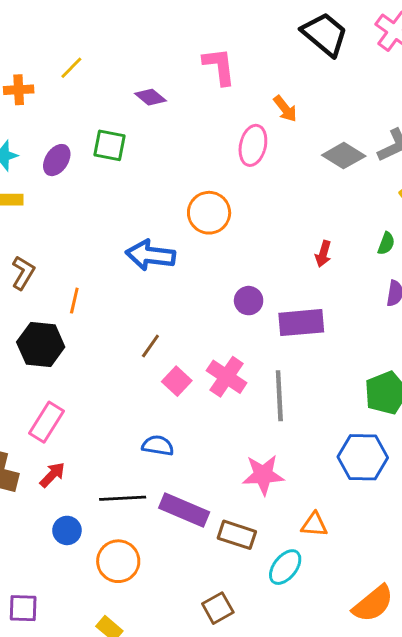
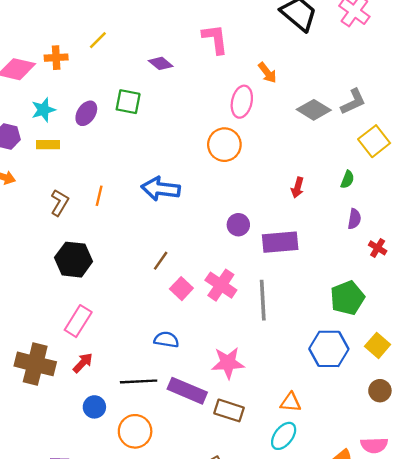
orange circle: (209, 213) -> (224, 145), moved
orange line: (74, 301) -> (99, 196), moved
pink star: (263, 475) -> (228, 363), moved
cyan ellipse: (285, 567) -> (284, 436), moved

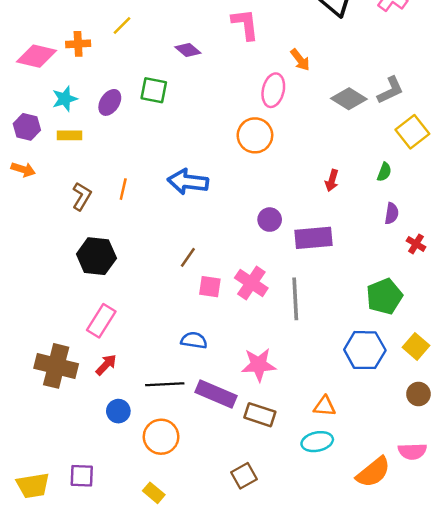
pink square: (181, 289) -> (210, 287), turned -35
cyan ellipse: (284, 436) -> (317, 442), turned 40

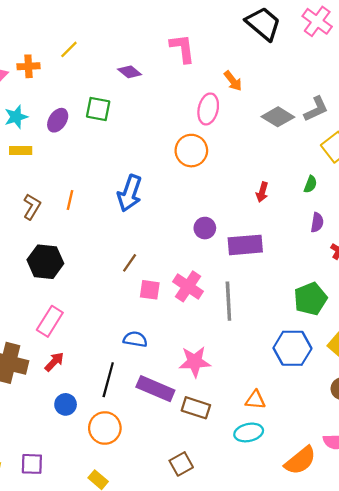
blue arrow: (188, 182) -> (130, 193), turned -78
black line: (165, 384) -> (108, 380), turned -72

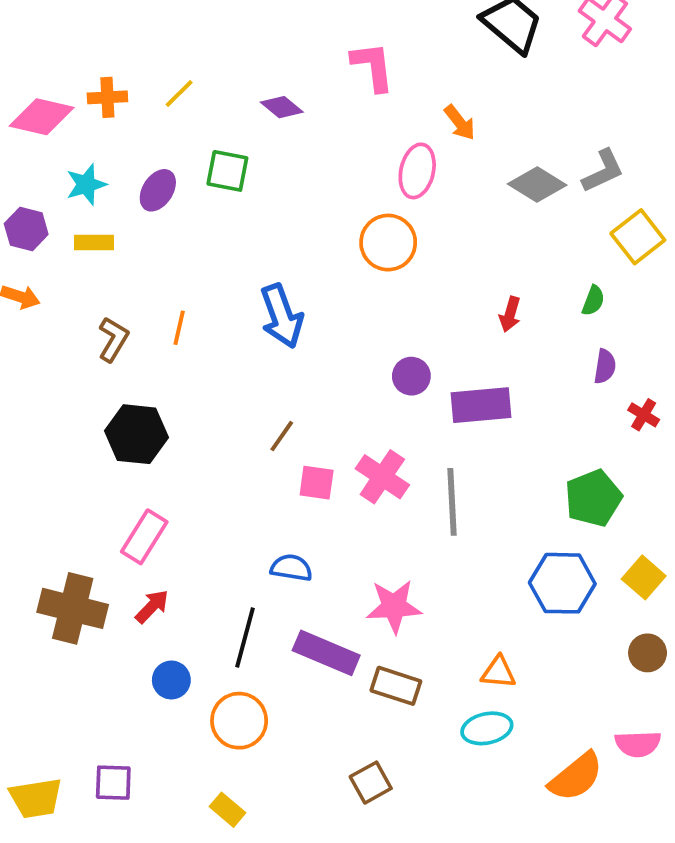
yellow line: (69, 49) -> (179, 94), moved
blue arrow: (130, 193) -> (282, 316), turned -39

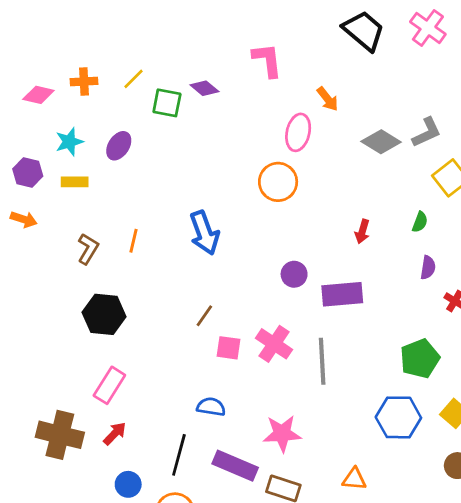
pink diamond: (42, 117) -> (38, 95), size x0.7
green square: (227, 171) -> (167, 103), moved

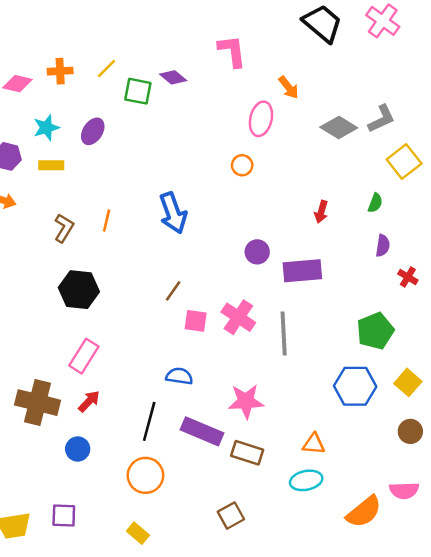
orange circle: (278, 182) -> (242, 165), size x0.6
blue circle: (128, 484) -> (78, 449), moved

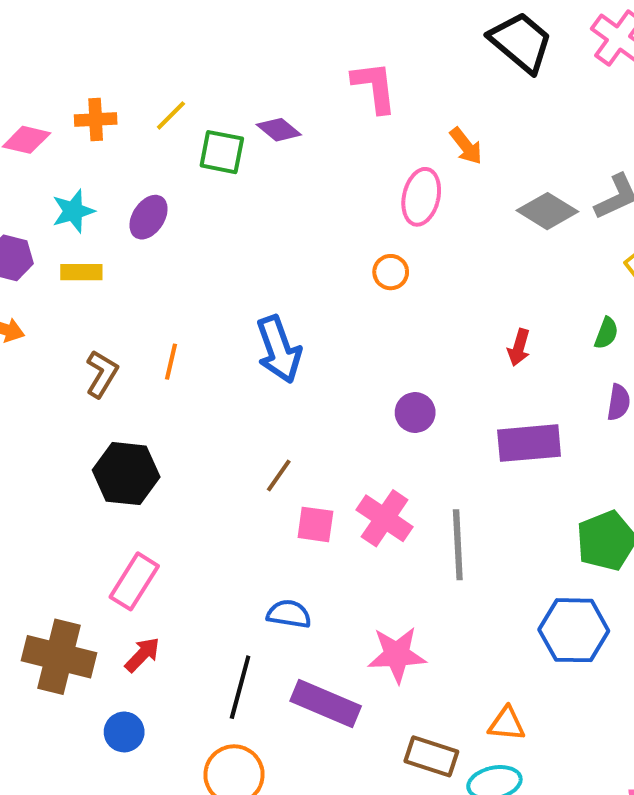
purple rectangle: (302, 271) -> (529, 443), moved
brown rectangle: (247, 453) -> (431, 756), moved

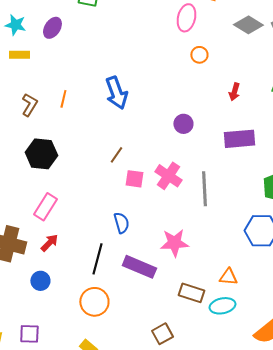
cyan star: (73, 211) -> (15, 25), turned 30
orange circle: (391, 272) -> (199, 55), moved
blue semicircle: (289, 614) -> (121, 223), turned 65

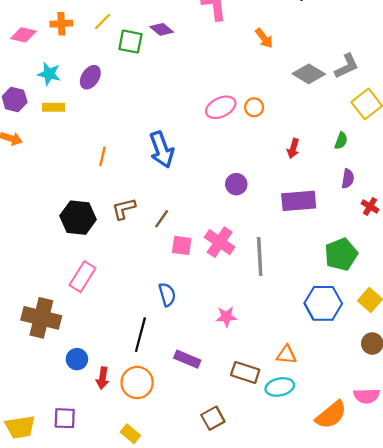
pink ellipse: (186, 18) -> (221, 107), moved, turned 52
brown L-shape: (29, 105) -> (124, 209), moved, turned -135
red arrow: (49, 243) -> (103, 378), moved, turned 144
pink star: (174, 243) -> (226, 317), size x0.7
purple rectangle: (139, 267) -> (187, 359), moved, size x0.7

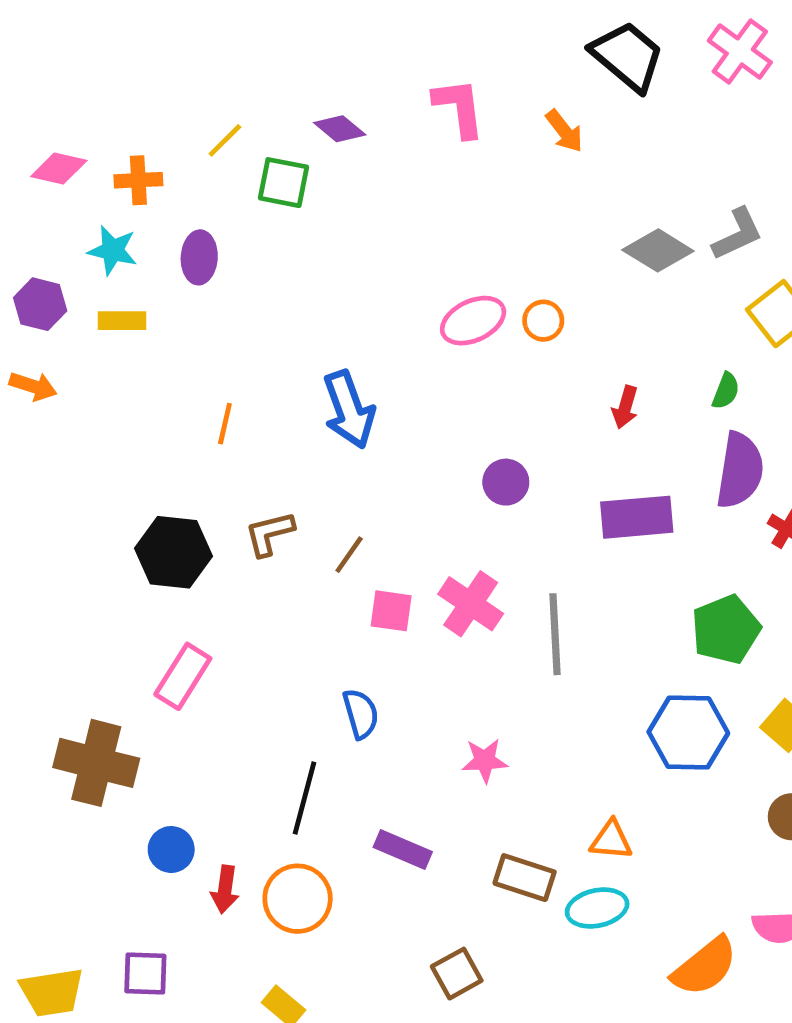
orange cross: (61, 24) -> (138, 180), moved
purple diamond: (162, 29) -> (340, 129), moved
orange arrow: (264, 38) -> (564, 131), moved
purple ellipse: (90, 77) -> (199, 257), turned -30
purple semicircle: (348, 179) -> (740, 470), size x1.8

